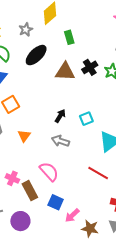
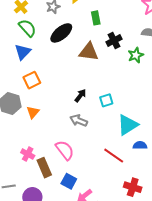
black cross: (90, 67) -> (114, 41), moved
orange triangle: (24, 136) -> (33, 112), moved

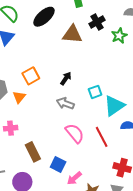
orange square: (32, 80) -> (31, 76), moved
cyan square: (106, 100) -> (95, 92), moved
pink semicircle: (65, 150) -> (75, 133), moved
pink cross: (28, 154) -> (11, 128), moved, turned -32
red line: (114, 156) -> (102, 137), turned 30

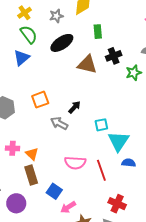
orange triangle: (19, 97) -> (32, 154), moved, turned -32
gray arrow: (65, 103) -> (59, 123), moved
cyan triangle: (114, 106) -> (118, 141), turned -30
pink semicircle: (75, 133) -> (75, 163), turned 125

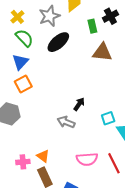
gray star: (56, 16) -> (49, 16), size x1.5
black cross: (114, 56) -> (110, 16), moved
brown triangle: (87, 64) -> (102, 52), moved
orange square: (40, 100) -> (23, 84), moved
pink cross: (12, 148) -> (23, 162), moved

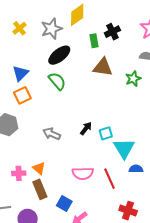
green semicircle: (24, 38) -> (57, 81), moved
black arrow: (79, 104) -> (86, 128), moved
gray arrow: (66, 122) -> (52, 134), moved

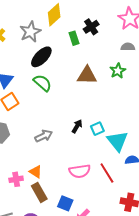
brown triangle: (103, 67) -> (87, 75), moved
gray arrow: (52, 134) -> (44, 136), turned 138

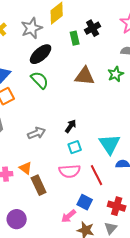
cyan square: (97, 129) -> (75, 147), moved
brown rectangle: (39, 192) -> (39, 185), moved
blue square: (65, 203) -> (85, 202), moved

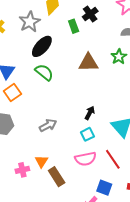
black arrow: (71, 126) -> (90, 113), moved
orange triangle: (26, 168) -> (41, 161), turned 32

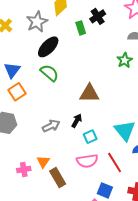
brown triangle: (88, 63) -> (89, 93), moved
black arrow: (90, 113) -> (77, 121), moved

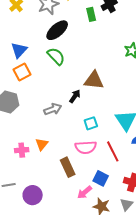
black arrow: (77, 121) -> (75, 96), moved
brown rectangle: (58, 178) -> (68, 167), moved

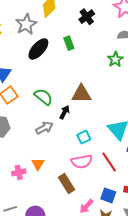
green rectangle: (91, 14) -> (69, 43), moved
green semicircle: (56, 56) -> (43, 97), moved
blue square: (101, 178) -> (108, 195), moved

